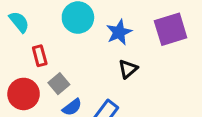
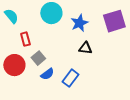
black triangle: (128, 69) -> (85, 48), turned 48

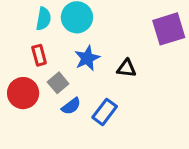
cyan semicircle: (11, 16) -> (43, 19), moved, turned 49
blue star: (79, 23) -> (87, 58), moved

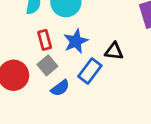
red rectangle: (39, 55) -> (45, 40), moved
blue rectangle: (105, 112) -> (90, 71), moved

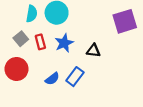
gray square: (47, 65) -> (21, 39), moved
blue rectangle: (90, 71) -> (75, 77), moved

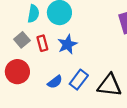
black triangle: (93, 51) -> (109, 85), moved, size x1.6

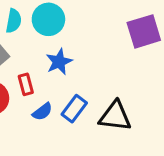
red rectangle: (42, 43) -> (26, 84), moved

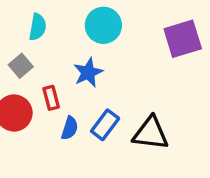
cyan circle: (48, 19) -> (103, 25), moved
blue semicircle: (42, 112) -> (70, 128), turned -35

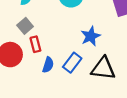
gray square: (21, 66) -> (25, 26), moved
blue star: (88, 73) -> (91, 36), moved

